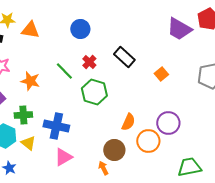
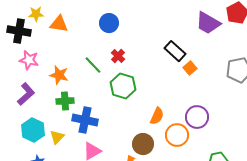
black rectangle: (124, 57) -> (175, 51), moved
green cross: (23, 115) -> (65, 101), moved
yellow triangle: (28, 143) -> (57, 137), turned 35

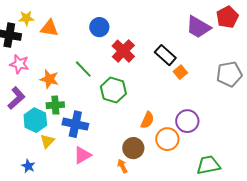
red cross: (118, 56) -> (123, 51), moved, size x1.6
cyan hexagon: (33, 130) -> (35, 120), moved

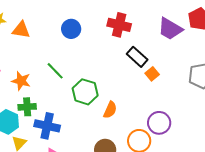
red cross: (123, 51) -> (119, 25), moved, turned -30
orange semicircle: (147, 120) -> (110, 110), moved

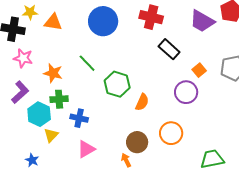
blue circle: (71, 29) -> (103, 21), size x1.5
orange square: (152, 74) -> (199, 70), moved
purple circle: (159, 123) -> (186, 92), moved
blue cross: (47, 126) -> (79, 118), size x0.7

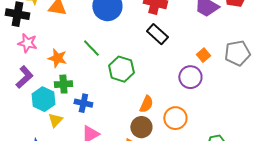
black rectangle: (169, 49) -> (157, 34), moved
orange semicircle: (142, 102) -> (146, 104), moved

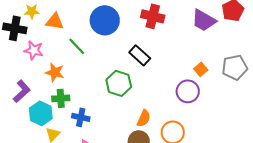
black rectangle: (157, 34) -> (140, 55), moved
pink star: (27, 43) -> (34, 50), moved
green line: (91, 48) -> (77, 46), moved

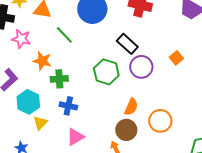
orange square: (201, 69) -> (176, 58), moved
purple circle: (188, 91) -> (141, 67), moved
green cross: (61, 98) -> (59, 79), moved

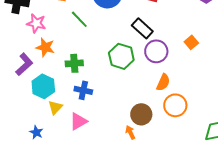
orange star: (42, 61) -> (45, 47), moved
orange semicircle: (131, 107) -> (163, 82), moved
pink triangle: (75, 137) -> (78, 121), moved

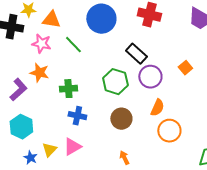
pink star: (36, 23) -> (41, 44), moved
cyan hexagon: (43, 86) -> (21, 127), moved
yellow triangle: (55, 107) -> (49, 150), moved
brown circle: (141, 114) -> (121, 119), moved

